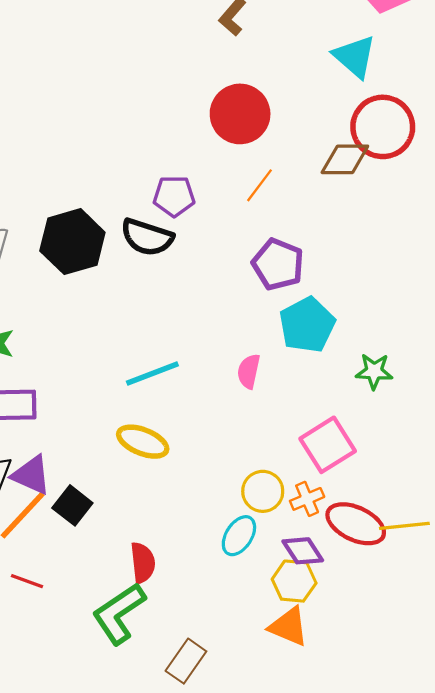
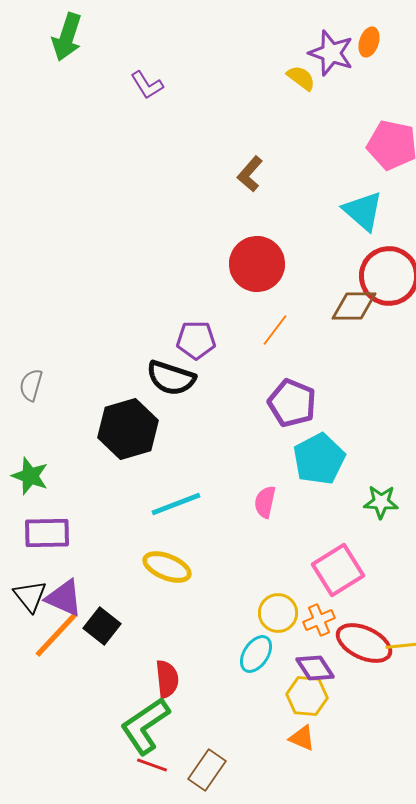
black hexagon: (72, 242) -> (128, 429), moved
red line: (27, 581) -> (152, 765), moved
orange triangle: (289, 626) -> (302, 738), size x0.7

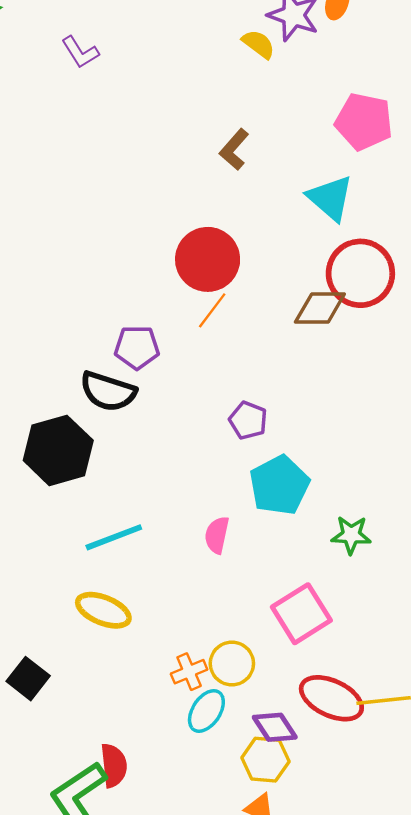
brown L-shape: (250, 174) -> (234, 149), moved
orange line: (275, 330) -> (212, 310), moved
purple pentagon: (292, 403) -> (248, 420), size x0.7
orange cross: (319, 620) -> (189, 672), moved
red semicircle: (167, 679) -> (114, 765), moved

